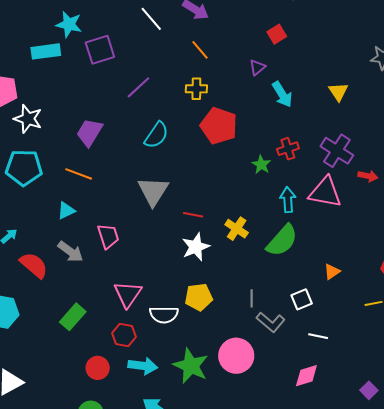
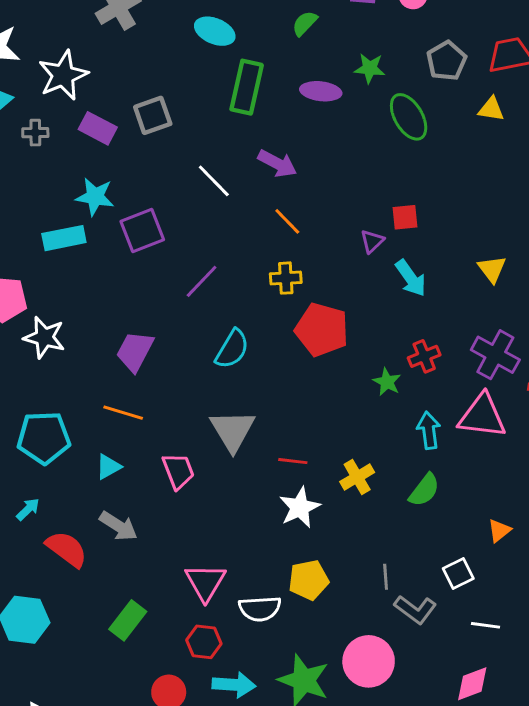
red square: (277, 34) -> (405, 217), moved, turned 30
cyan pentagon: (24, 168) -> (44, 438), moved
yellow cross: (237, 229) -> (357, 477), turned 30
pink trapezoid: (108, 236) -> (178, 471), moved
green semicircle: (282, 241) -> (424, 490), size x0.7

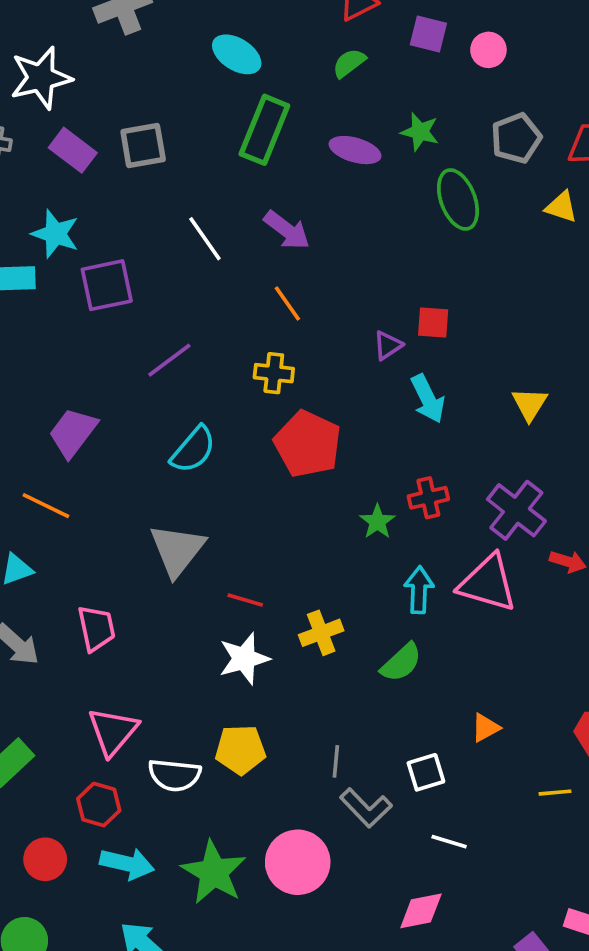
pink trapezoid: (178, 471) -> (96, 628), moved

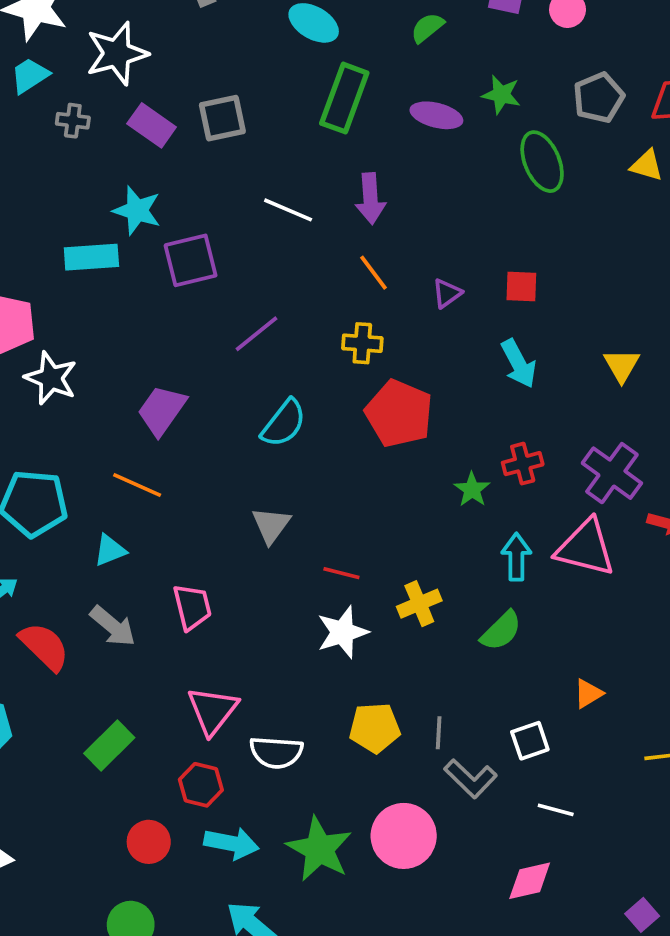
purple arrow: (287, 230) -> (370, 199), turned 51
white line: (205, 239) -> (288, 210), turned -30
purple triangle: (388, 345) -> (447, 293), moved
gray triangle: (177, 550) -> (271, 525), size x0.7
yellow pentagon: (240, 750) -> (375, 728), moved

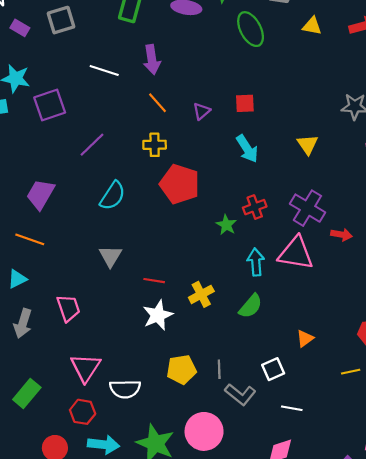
purple rectangle: (152, 125) -> (20, 28), size x0.7
gray arrow: (113, 626) -> (23, 323), turned 72

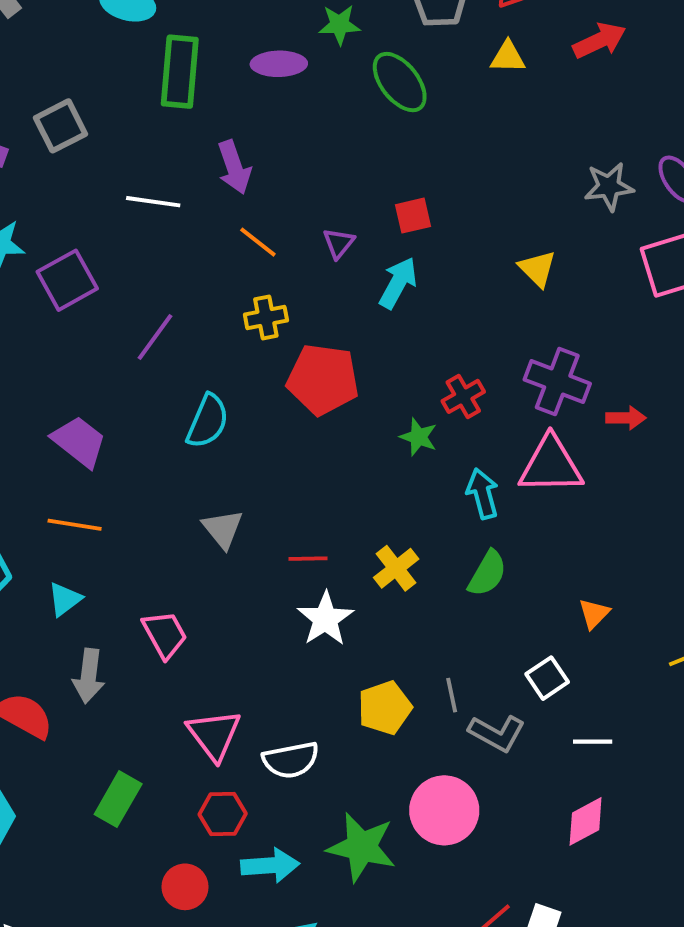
cyan arrow: (247, 149) -> (398, 283), moved, turned -108
purple trapezoid: (40, 194) -> (79, 442), turned 108

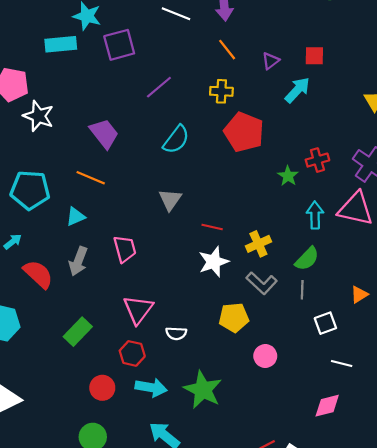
gray line: (452, 695) -> (302, 290), moved
gray L-shape: (497, 733) -> (262, 283), moved
white semicircle: (291, 760) -> (176, 333), size x0.7
pink circle: (444, 810) -> (265, 356), moved, size x0.6

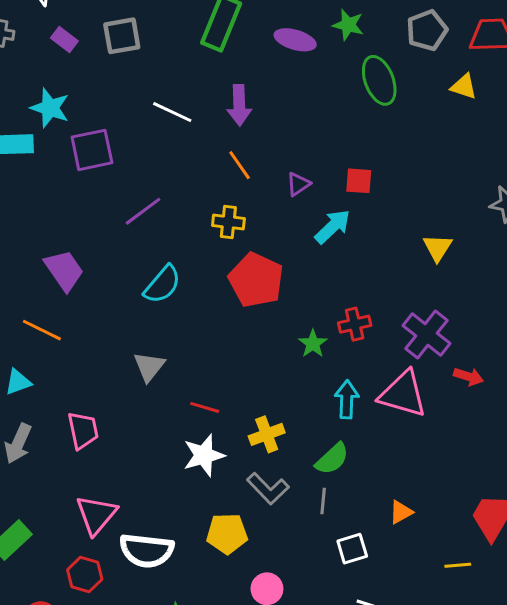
white semicircle: (176, 333) -> (147, 550), size x1.8

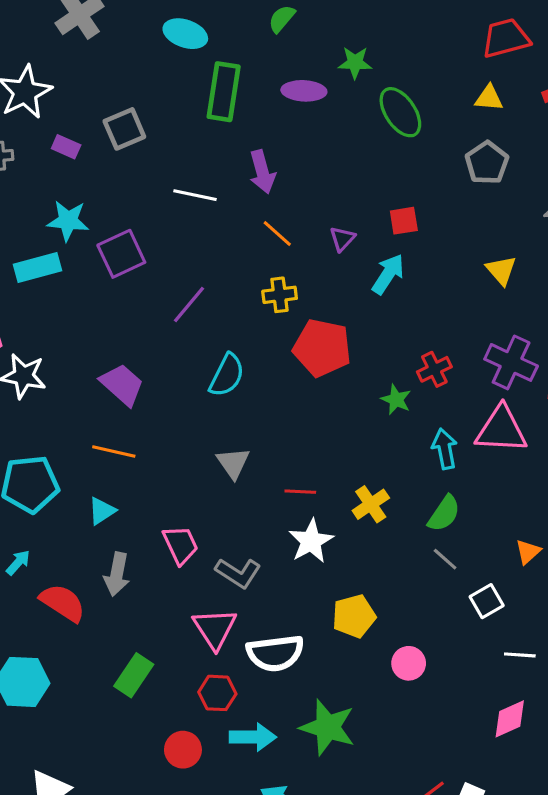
gray pentagon: (427, 30) -> (487, 163), moved
gray L-shape: (268, 489) -> (238, 573), moved
gray line: (323, 501) -> (445, 559), turned -40

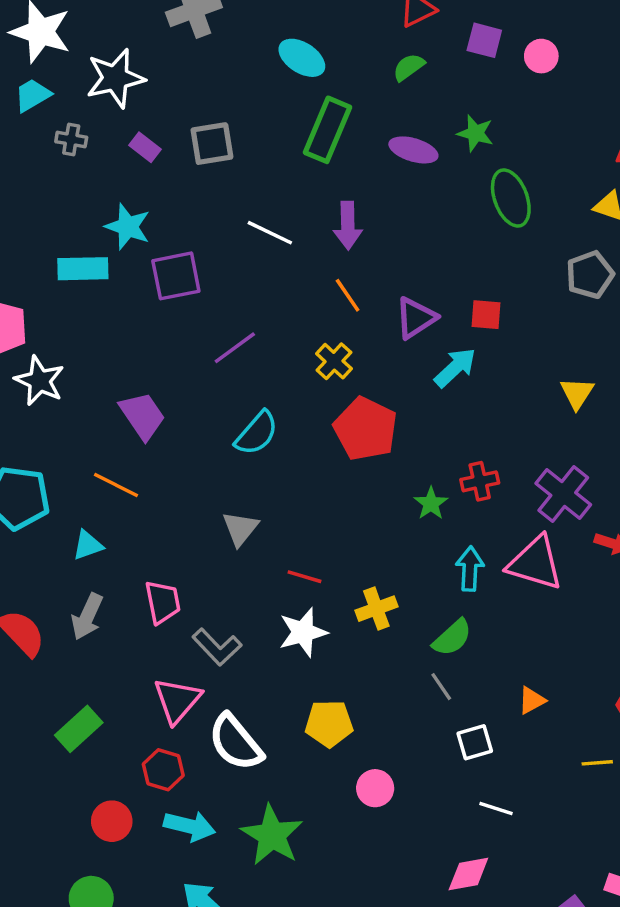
purple triangle: (342, 239) -> (416, 318), size x1.5
yellow cross: (280, 295) -> (334, 361), turned 36
white semicircle: (275, 653) -> (236, 742), turned 44

